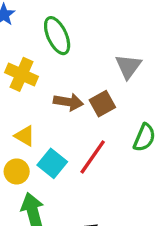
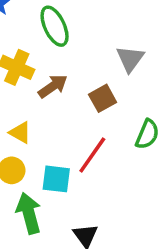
brown arrow: (68, 102) -> (53, 86), moved, turned -44
cyan square: (52, 163) -> (56, 179), moved, turned -32

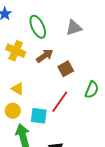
gray triangle: (130, 59) -> (74, 28), moved, turned 36
brown arrow: (53, 86) -> (45, 56), moved

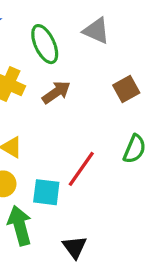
gray triangle: (74, 28) -> (96, 31), moved, turned 42
brown square: (66, 69) -> (126, 89), moved

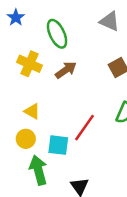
gray triangle: (96, 31) -> (110, 21), moved

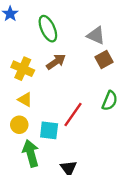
gray triangle: (110, 21) -> (96, 35), moved
yellow cross: (30, 64) -> (23, 69), moved

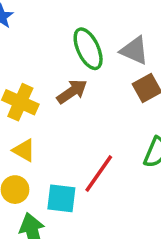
green ellipse: (48, 29) -> (88, 49), moved

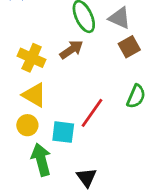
yellow triangle: (24, 150) -> (34, 95), size x1.4

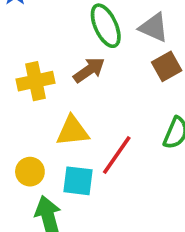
yellow cross: (32, 58) -> (36, 81), turned -36
yellow triangle: (34, 95) -> (72, 131), moved, turned -36

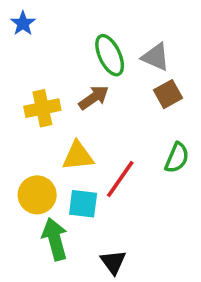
yellow circle: (30, 172) -> (37, 195), size x1.4

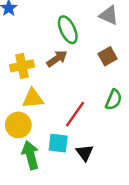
gray triangle: (156, 57) -> (109, 15), moved
yellow triangle: (78, 156) -> (33, 98), moved
cyan square: (83, 204) -> (58, 143), moved
black triangle: (113, 262) -> (85, 153), moved

